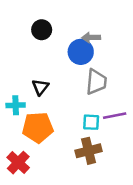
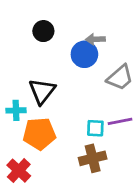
gray trapezoid: (96, 82) -> (120, 78), moved, turned 44
black triangle: (40, 87) -> (42, 91), size x1.5

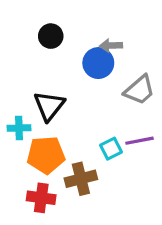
cyan square: (95, 128) -> (111, 149), turned -30
brown cross: (93, 158) -> (81, 179), moved
red cross: (19, 171) -> (41, 198), moved, turned -35

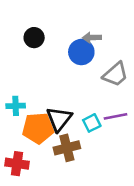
black circle: (51, 36) -> (34, 38), moved
black triangle: (49, 106) -> (59, 119), moved
red cross: (41, 198) -> (17, 164), moved

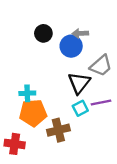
black circle: (34, 38) -> (43, 33), moved
cyan cross: (16, 106) -> (27, 93), moved
black triangle: (59, 119) -> (79, 83), moved

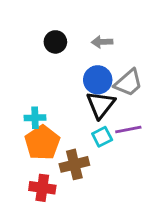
blue circle: (71, 46) -> (98, 80), moved
orange pentagon: (33, 113) -> (42, 143), turned -30
red cross: (15, 144) -> (42, 188), moved

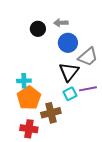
gray arrow: (102, 42) -> (61, 23), moved
blue circle: (98, 80) -> (68, 43), moved

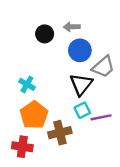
cyan cross: (24, 81) -> (27, 84), moved, turned 32
purple line: (88, 89) -> (101, 117), moved
red cross: (29, 129) -> (22, 147), moved

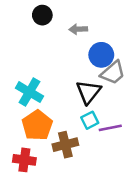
black circle: (45, 34) -> (42, 15), moved
blue circle: (80, 50) -> (101, 55), moved
cyan cross: (27, 84) -> (29, 92), size x1.5

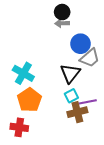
black circle: (42, 15) -> (62, 12), moved
brown cross: (65, 145) -> (77, 112), moved

